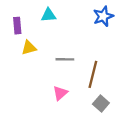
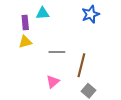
purple rectangle: (17, 26) -> (25, 22), moved

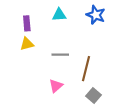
cyan triangle: (43, 13) -> (59, 15), moved
blue star: (91, 14) -> (96, 15), turned -30

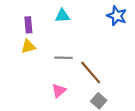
blue star: (96, 15) -> (117, 16), moved
brown line: (86, 69) -> (91, 72), turned -55

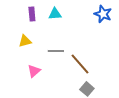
purple rectangle: (28, 25) -> (32, 14), moved
pink triangle: (59, 91) -> (34, 71), moved

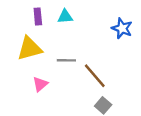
blue star: (103, 14) -> (122, 28), moved
yellow triangle: (25, 41) -> (30, 48), size x1.6

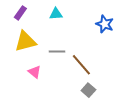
purple rectangle: (38, 16) -> (20, 13), moved, turned 40
pink triangle: (40, 84) -> (35, 72), turned -40

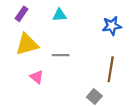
blue star: (105, 24) -> (112, 26), turned -30
brown line: (81, 65) -> (111, 69), moved, turned 50

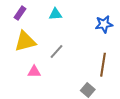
gray line: (61, 55) -> (56, 52), turned -49
pink triangle: (37, 77) -> (34, 72), turned -40

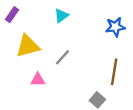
purple rectangle: (20, 13) -> (12, 15), moved
cyan triangle: (55, 14) -> (61, 16), turned -32

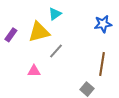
purple rectangle: (12, 15) -> (11, 35), moved
yellow triangle: (28, 46) -> (39, 32), moved

